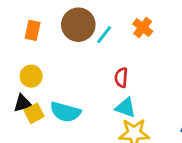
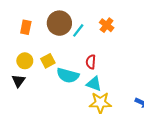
black triangle: (23, 103) -> (19, 81), turned -40
cyan semicircle: (65, 112) -> (68, 75), moved
yellow square: (34, 113) -> (48, 61), moved

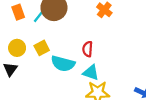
orange rectangle: (26, 27) -> (18, 12), turned -32
cyan line: (78, 30) -> (39, 15), moved

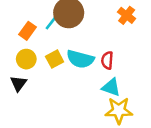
orange rectangle: (18, 12) -> (28, 31), moved, turned 56
cyan semicircle: (63, 64) -> (80, 59), moved

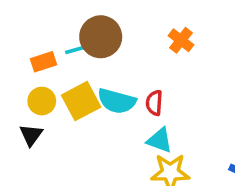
cyan line: (52, 22) -> (77, 49), turned 36
orange rectangle: (28, 31) -> (44, 62), turned 36
yellow square: (55, 59) -> (81, 101), size x1.5

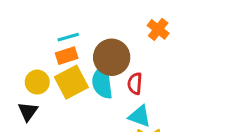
brown circle: (101, 37) -> (112, 57), moved
orange rectangle: (44, 62) -> (67, 56), moved
cyan semicircle: (117, 101) -> (102, 82), turned 68

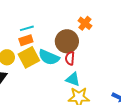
brown circle: (112, 57) -> (67, 41), moved
cyan semicircle: (102, 82) -> (49, 57), turned -60

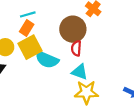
orange rectangle: (26, 40) -> (27, 28), turned -40
cyan semicircle: (49, 57) -> (47, 60), moved

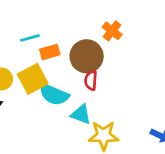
orange rectangle: (27, 28) -> (50, 52), moved, turned 42
cyan triangle: (80, 72) -> (81, 114), moved

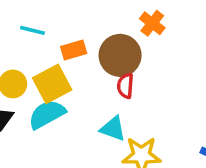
cyan line: (30, 38) -> (33, 30), moved, turned 30
cyan semicircle: (54, 95) -> (47, 114), moved, turned 128

